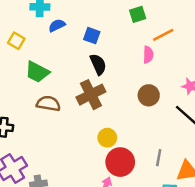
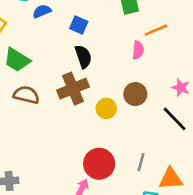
yellow circle: (107, 138) -> (106, 108), moved

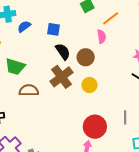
brown circle: (135, 94) -> (86, 57), moved

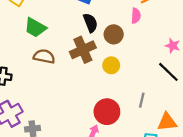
gray line: (125, 117) -> (142, 100), moved

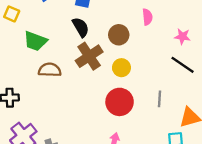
pink semicircle: (136, 16) -> (147, 17), moved
black semicircle: (90, 23) -> (81, 27), moved
red circle: (107, 112) -> (120, 102), moved

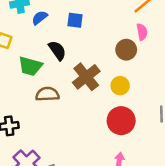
black semicircle: (81, 27) -> (57, 50), moved
brown circle: (119, 35) -> (126, 50), moved

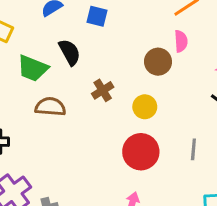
brown cross: (86, 77) -> (103, 90), size x0.6

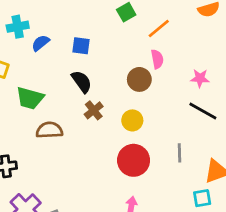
black semicircle: (70, 52) -> (82, 82), moved

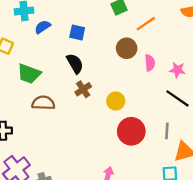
pink semicircle: (157, 59) -> (150, 63), moved
brown circle: (139, 79) -> (127, 48), moved
gray line: (179, 153) -> (167, 131), moved
red circle: (134, 160) -> (131, 131), moved

